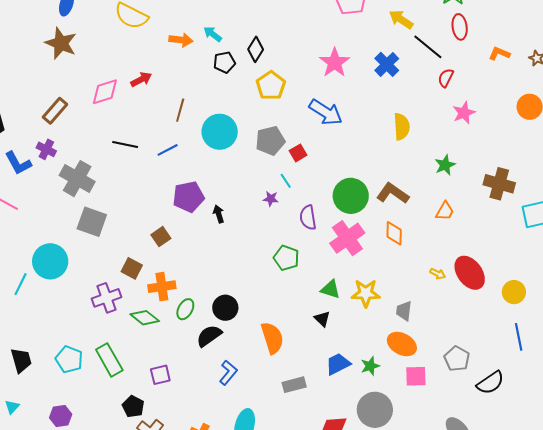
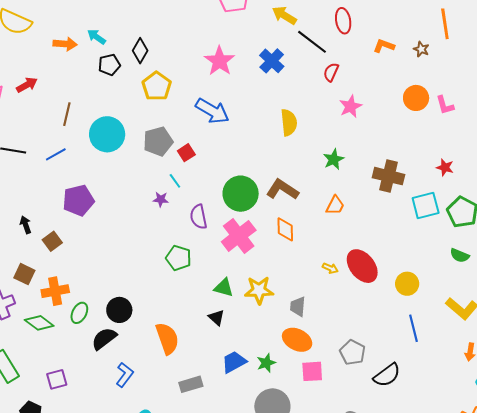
black arrow: (219, 214) -> (26, 225), moved

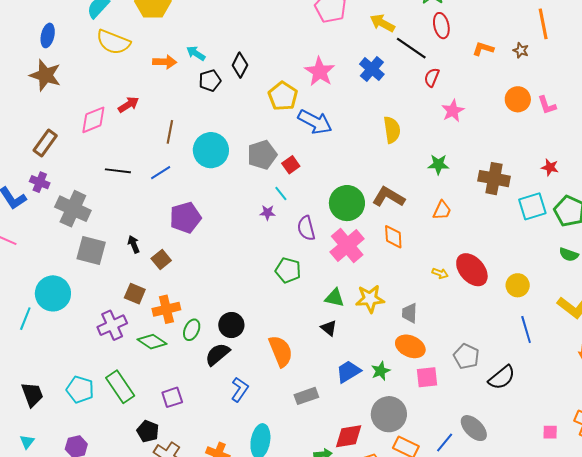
yellow pentagon: (157, 86) -> (283, 96), moved
green star: (334, 159) -> (438, 164), turned 30

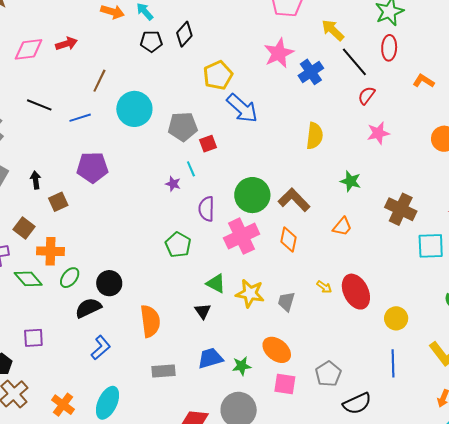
pink star: (320, 72) -> (279, 53), moved
gray trapezoid: (410, 313) -> (286, 302), moved

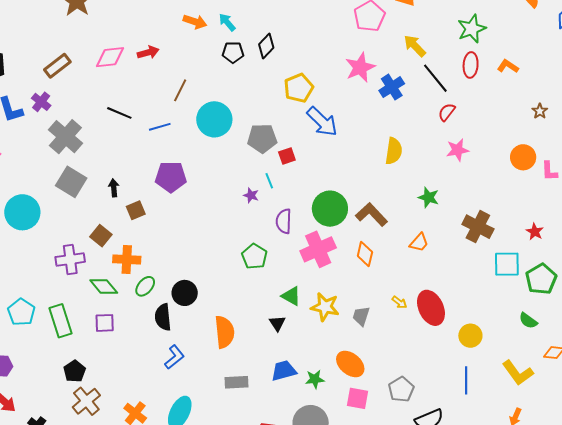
orange L-shape: (424, 81) -> (508, 66), moved
black semicircle: (88, 308) -> (163, 317), turned -72
purple square: (33, 338) -> (105, 323), moved

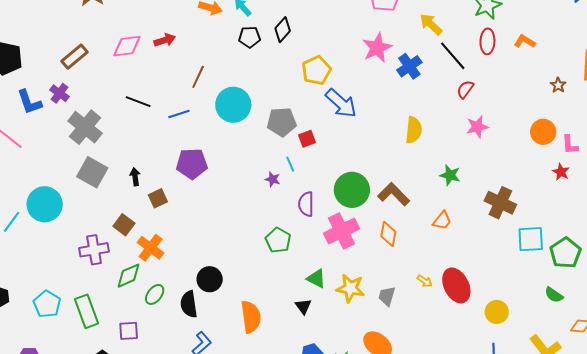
red star: (535, 232) -> (561, 172), moved
orange cross: (127, 259) -> (151, 248), turned 36
green diamond: (104, 286) -> (129, 276), turned -72
green ellipse: (145, 286) -> (155, 294), moved
purple square: (105, 323) -> (129, 331), moved

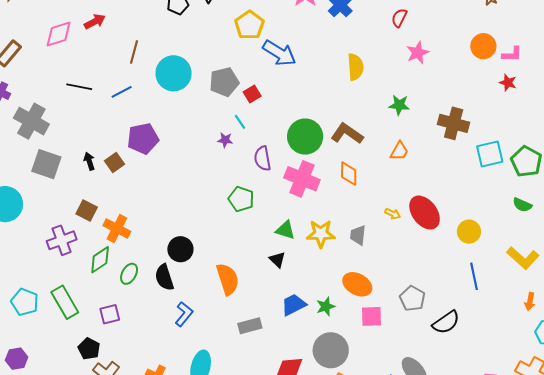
pink L-shape: (570, 145) -> (512, 54), turned -75
brown square: (158, 198) -> (114, 163), moved
pink cross: (341, 231) -> (302, 179), turned -32

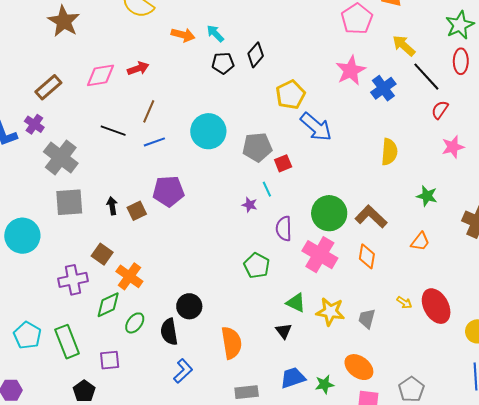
brown line: (134, 52) -> (149, 111), moved
gray square: (46, 164) -> (69, 202), turned -32

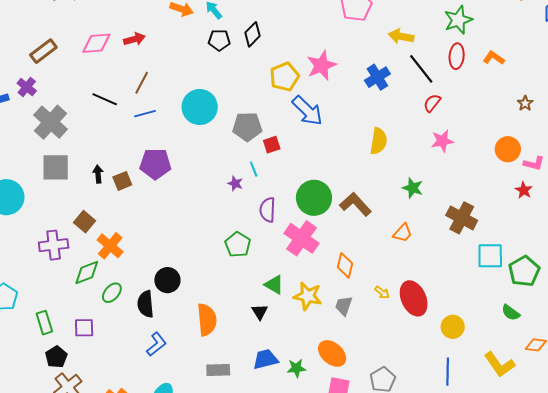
yellow arrow: (404, 46) -> (401, 36), turned -35
pink star: (351, 70) -> (322, 65), moved
orange diamond: (367, 256) -> (345, 265), moved
green rectangle: (67, 342) -> (44, 323), moved, size x0.7

